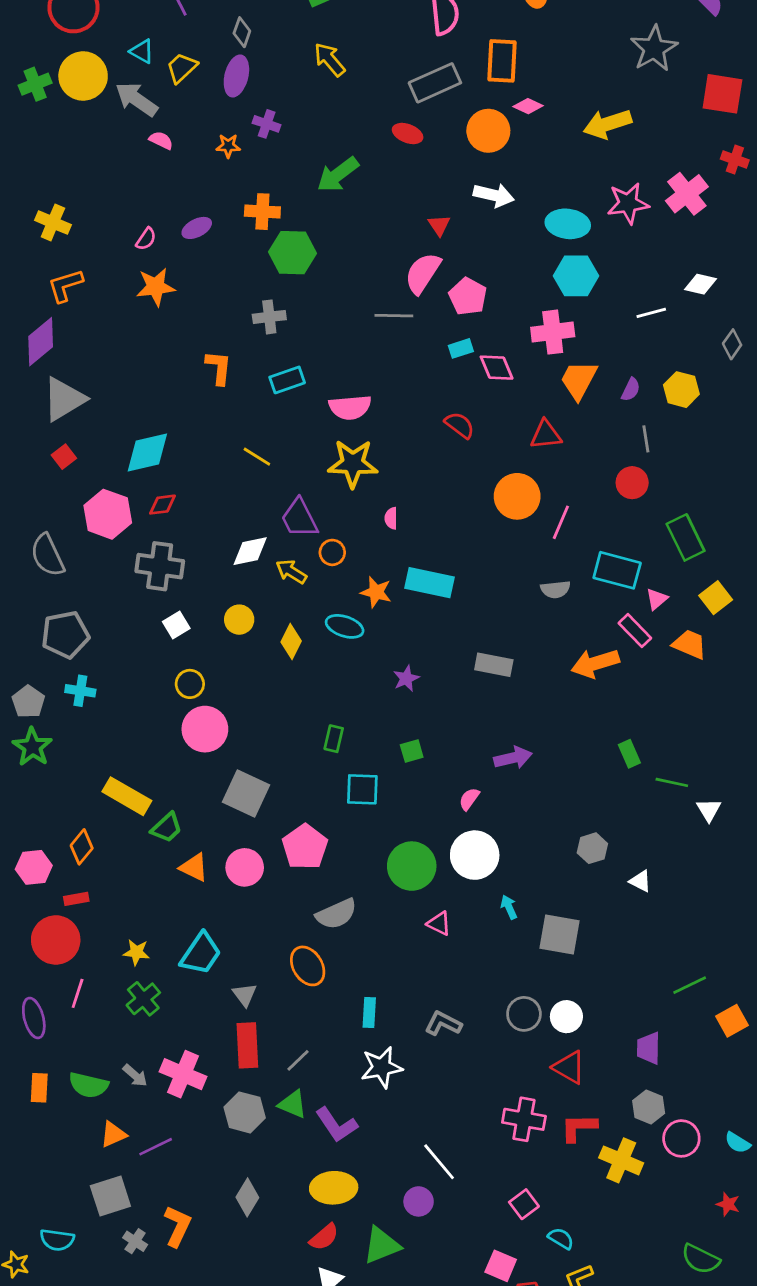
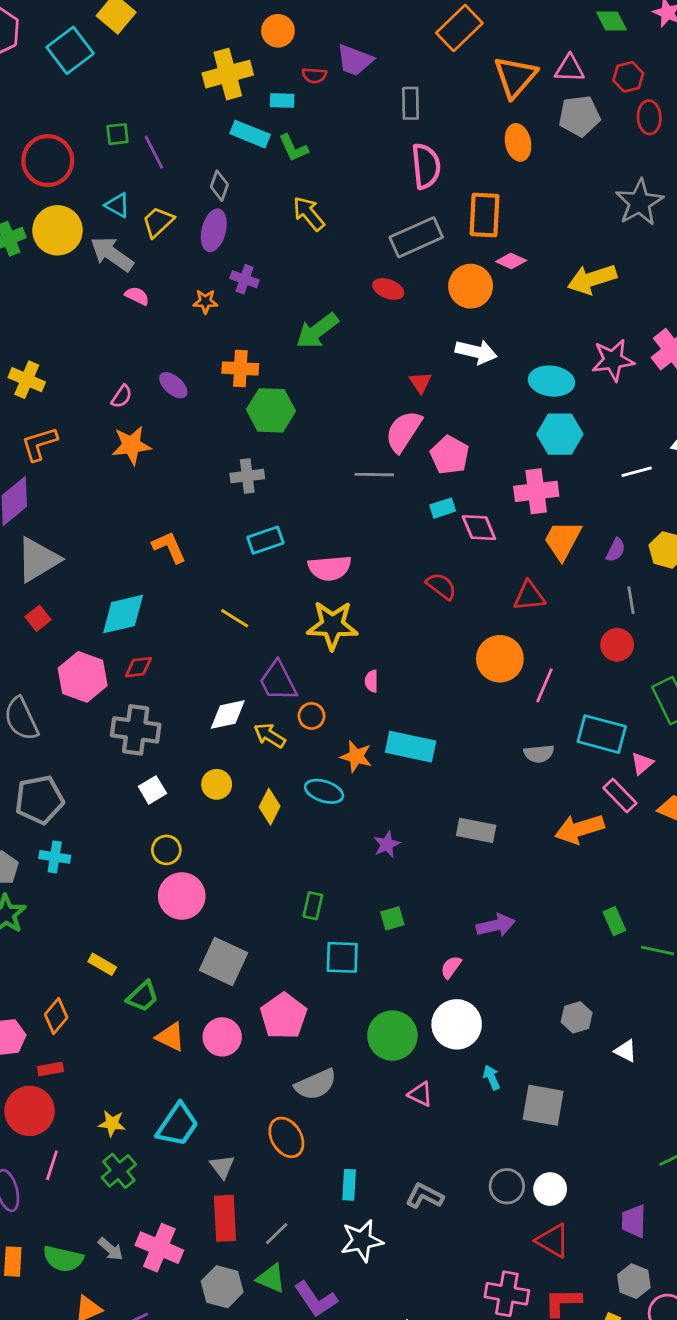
purple ellipse: (197, 228) -> (173, 385), turned 68
orange L-shape: (219, 368) -> (169, 547), moved, turned -30
yellow rectangle: (127, 796) -> (102, 964), size x0.6

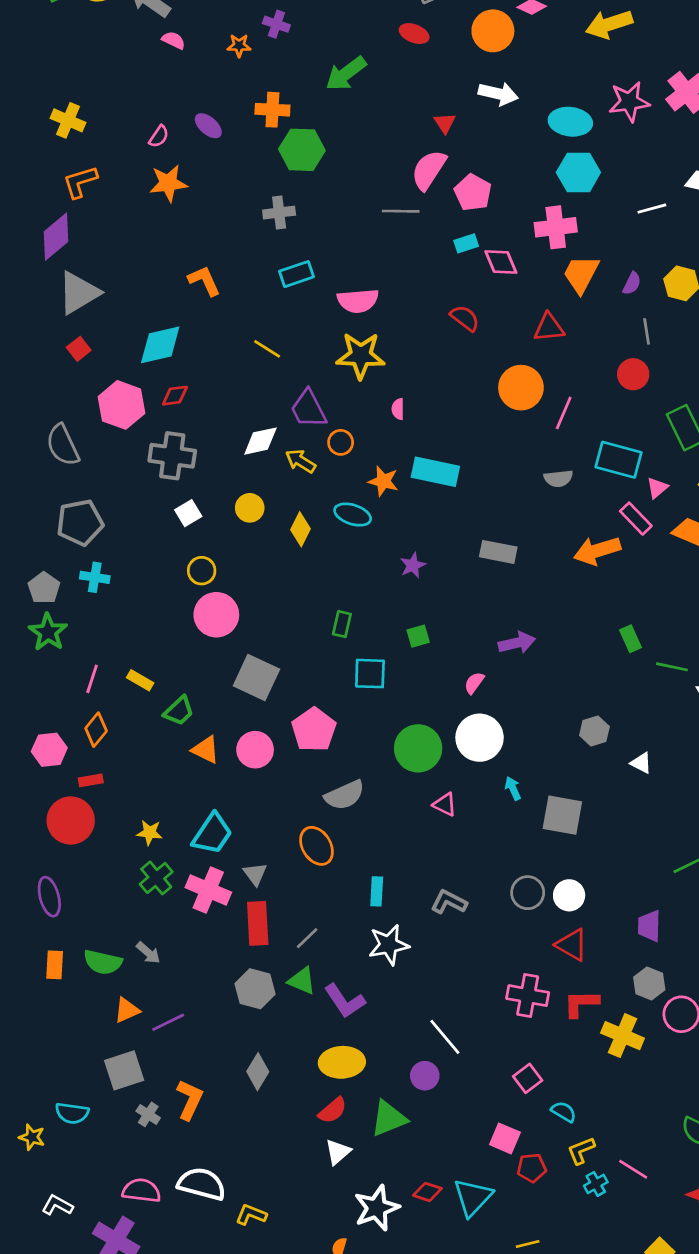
pink line: (52, 1165) -> (92, 679), moved
pink cross: (159, 1248) -> (208, 890), moved

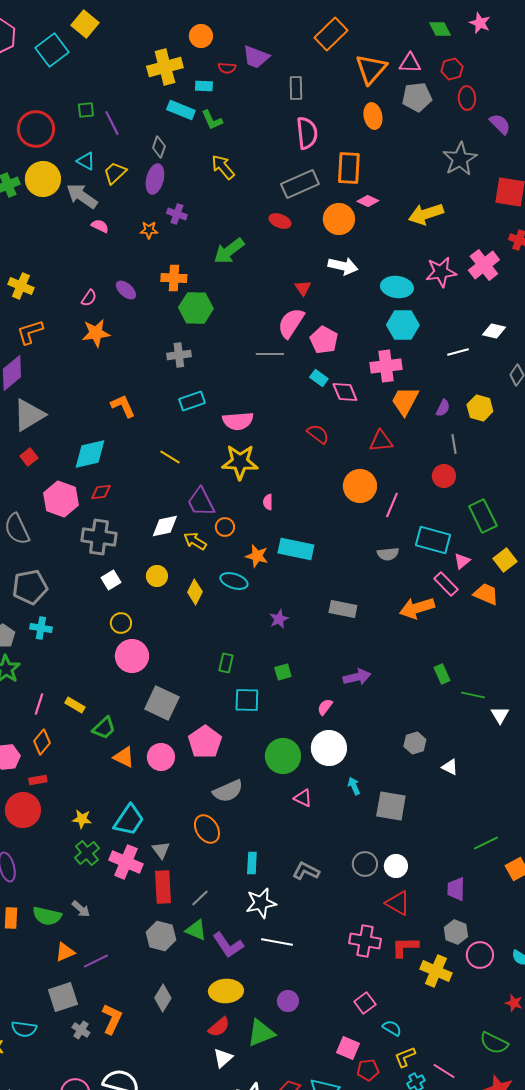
cyan rectangle: (466, 243) -> (319, 378), turned 54
white line: (445, 1037) -> (277, 942), moved, turned -40

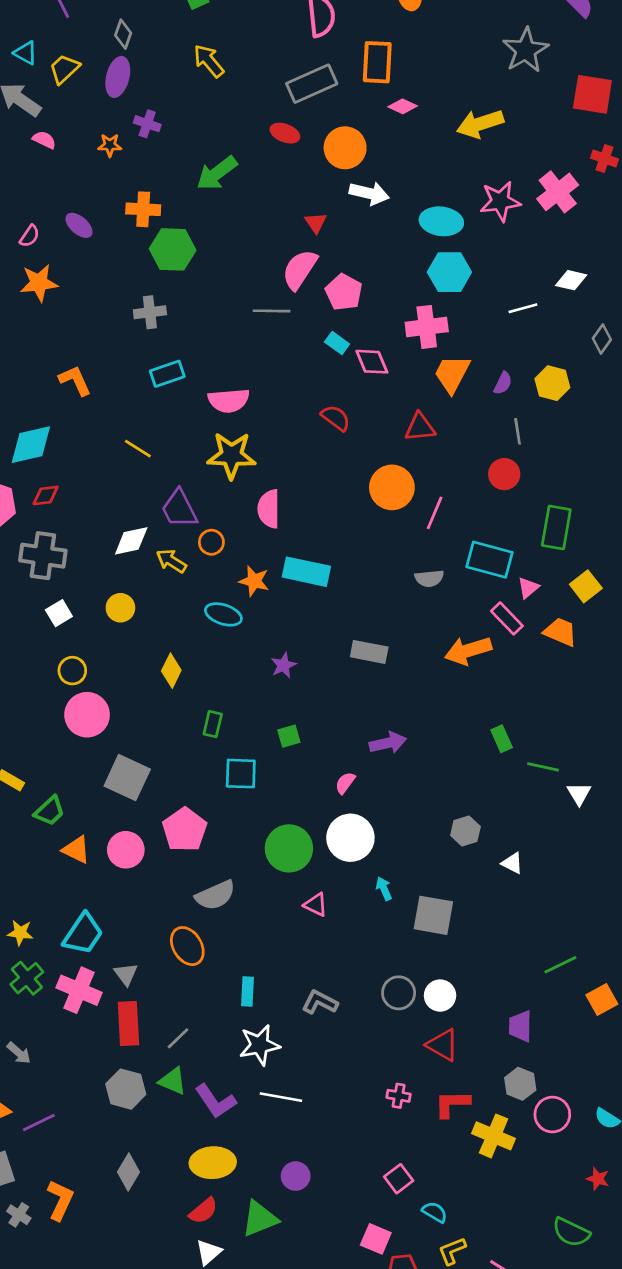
orange circle: (339, 219) -> (345, 148), moved
pink semicircle: (268, 502) -> (269, 509), size x1.8
green rectangle: (483, 516) -> (556, 528), turned 36
yellow diamond: (195, 592) -> (171, 671), moved
pink cross: (365, 941) -> (399, 1096), size x0.6

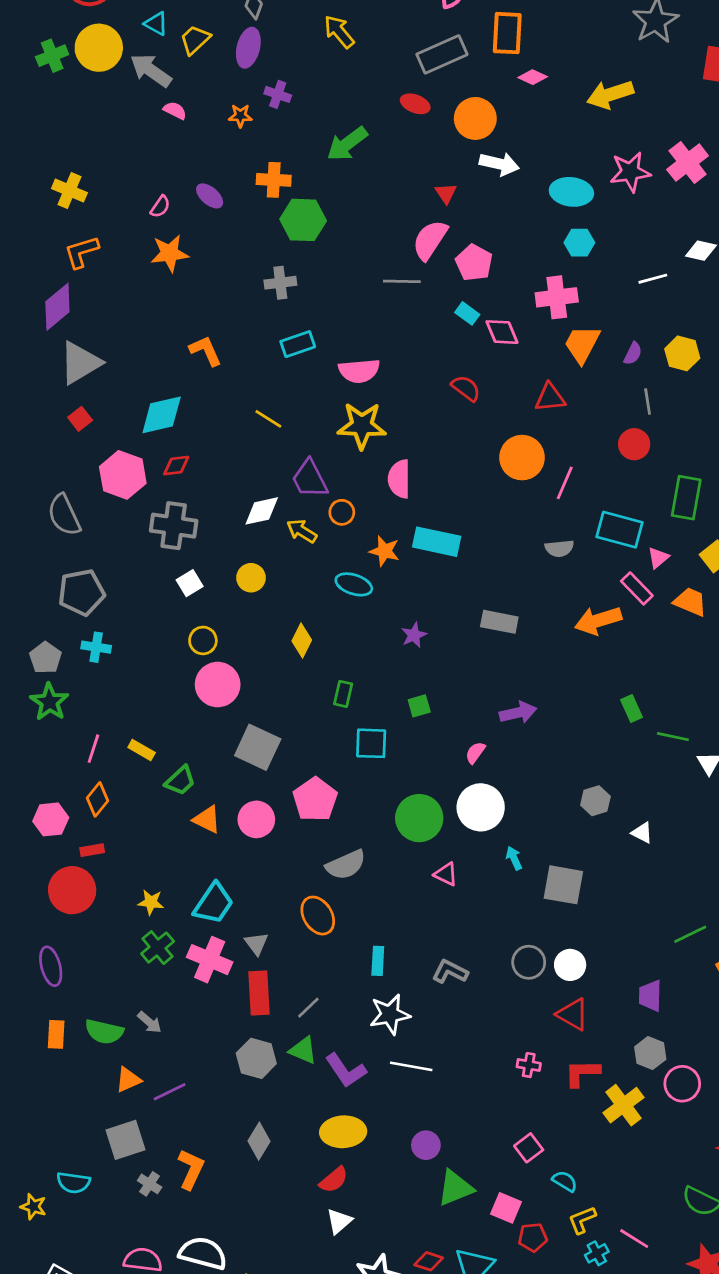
cyan hexagon: (449, 272) -> (579, 243), size x0.7
yellow cross: (494, 1136) -> (623, 1105), turned 30
green triangle: (260, 1219) -> (455, 1188), moved

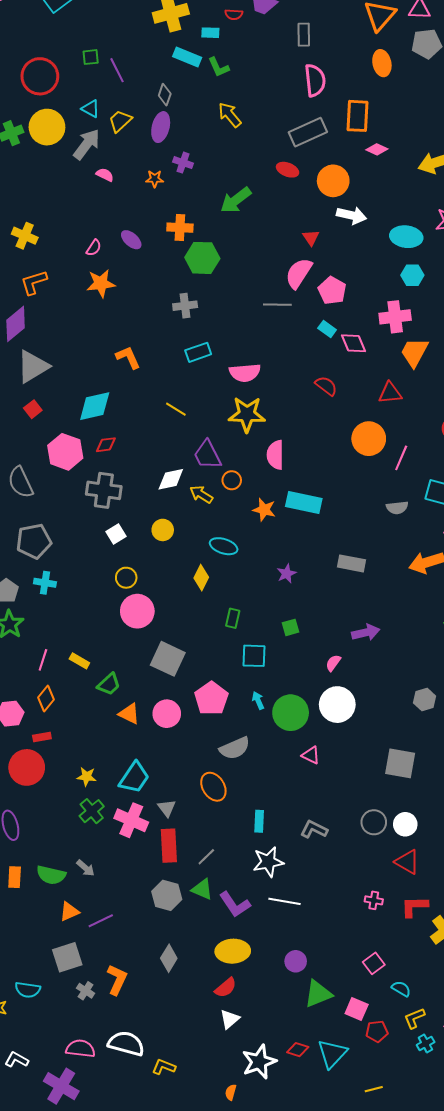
gray arrow: (151, 70) -> (87, 144), turned 92
cyan ellipse: (354, 584) -> (224, 546), moved
cyan arrow: (514, 858) -> (258, 700), moved

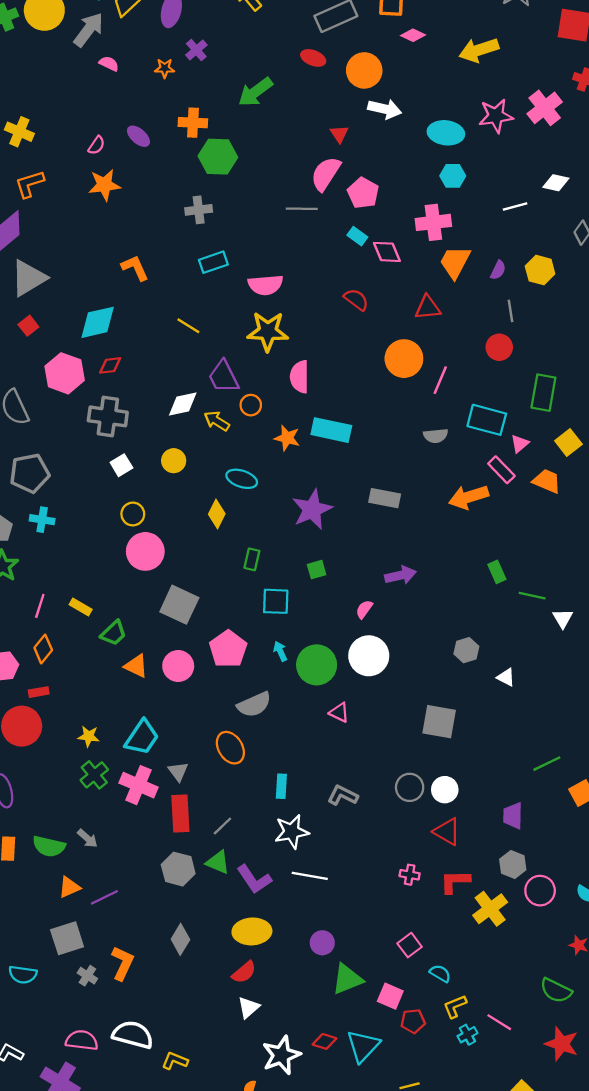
purple cross: (183, 163) -> (196, 50), turned 30
purple star: (287, 574) -> (312, 509), size x1.8

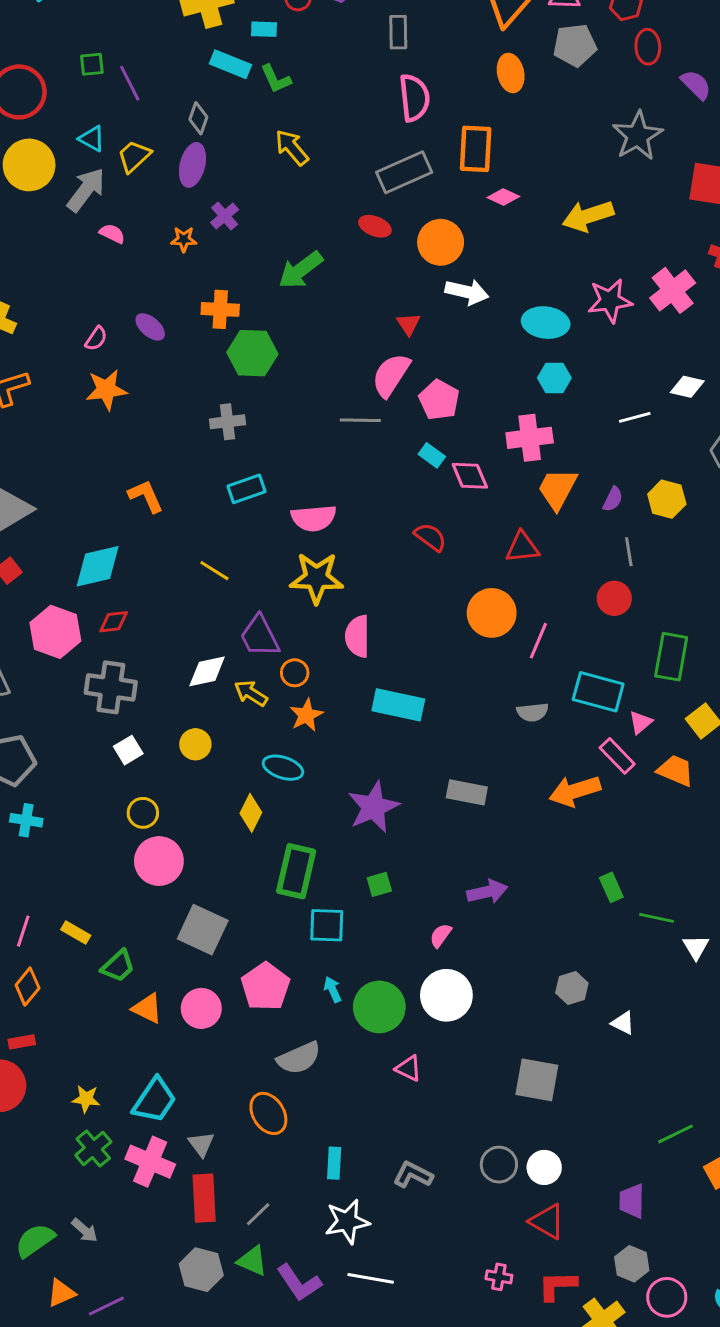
orange star: (287, 438) -> (306, 715), moved, turned 30
green rectangle: (252, 559) -> (296, 871), size x1.8
green semicircle: (49, 846) -> (35, 1240), turned 132

